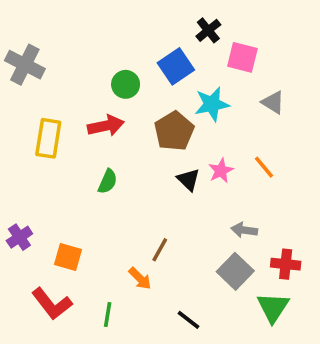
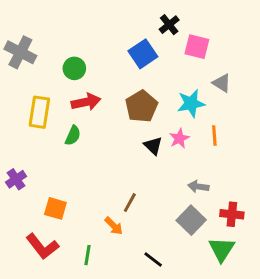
green circle: (126, 84) -> (74, 68), moved
cyan star: (212, 104) -> (191, 103), moved
orange line: (264, 167) -> (214, 135), turned 36
green semicircle: (108, 181) -> (73, 135), moved
purple cross: (19, 237) -> (16, 179), moved

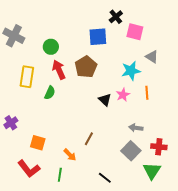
blue square: (143, 54) -> (98, 37), turned 30
red arrow: (86, 102) -> (59, 70), turned -102
brown pentagon: (141, 106) -> (86, 67), moved
orange arrow: (114, 226) -> (70, 155), moved

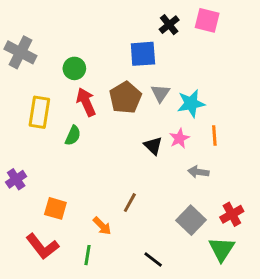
pink square: (135, 32) -> (207, 20), moved
gray triangle: (152, 57) -> (160, 93), moved, turned 32
gray arrow: (136, 128) -> (198, 172), moved
red cross: (159, 147) -> (232, 214), turned -35

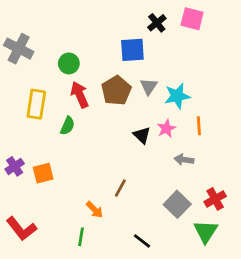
orange square: (55, 208) -> (43, 173), moved, turned -30
red L-shape: (42, 246) -> (21, 229), moved

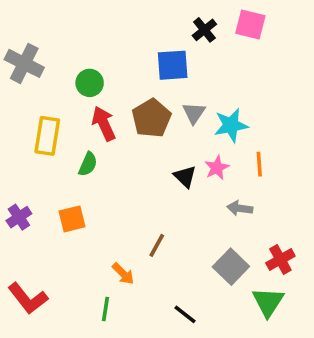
orange square: (43, 173) -> (72, 219), moved

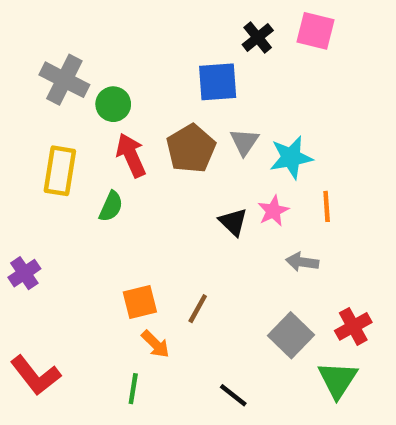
gray cross: (24, 63) -> (64, 80), moved
orange square: (72, 219) -> (140, 302), moved

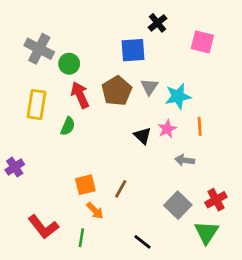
pink square: (315, 31) -> (202, 42), moved
red L-shape: (35, 375) -> (43, 227), moved

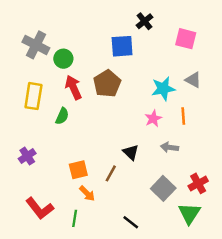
gray triangle: (149, 87) -> (193, 80), moved, turned -35
black triangle: (143, 136) -> (131, 152), moved
purple cross: (15, 167) -> (27, 156), moved

